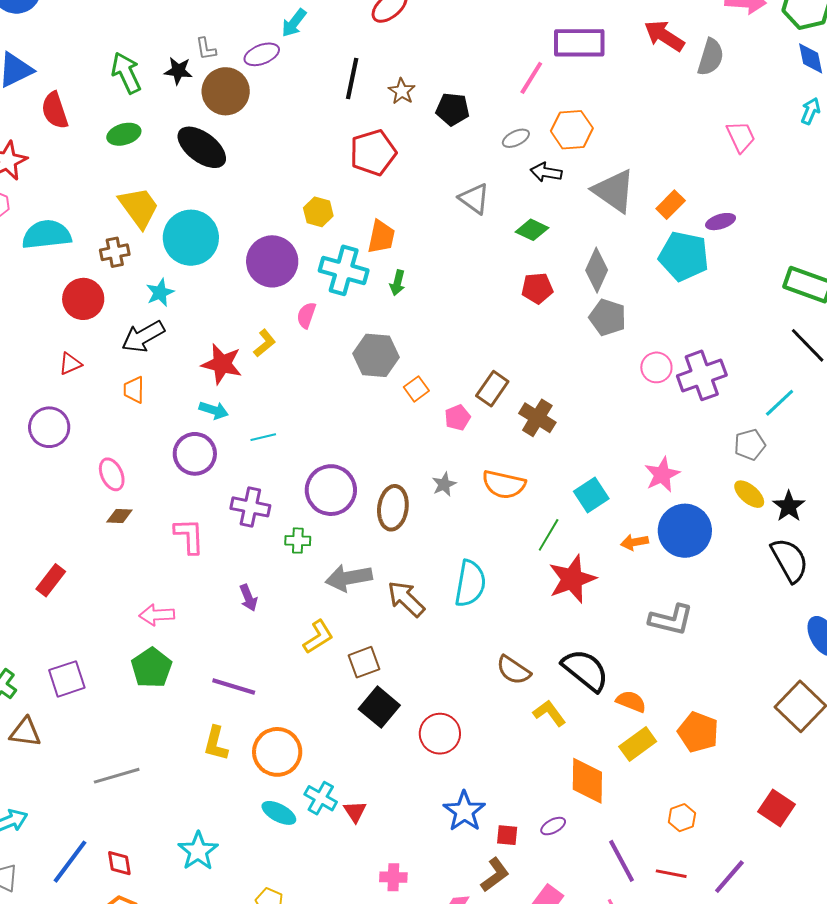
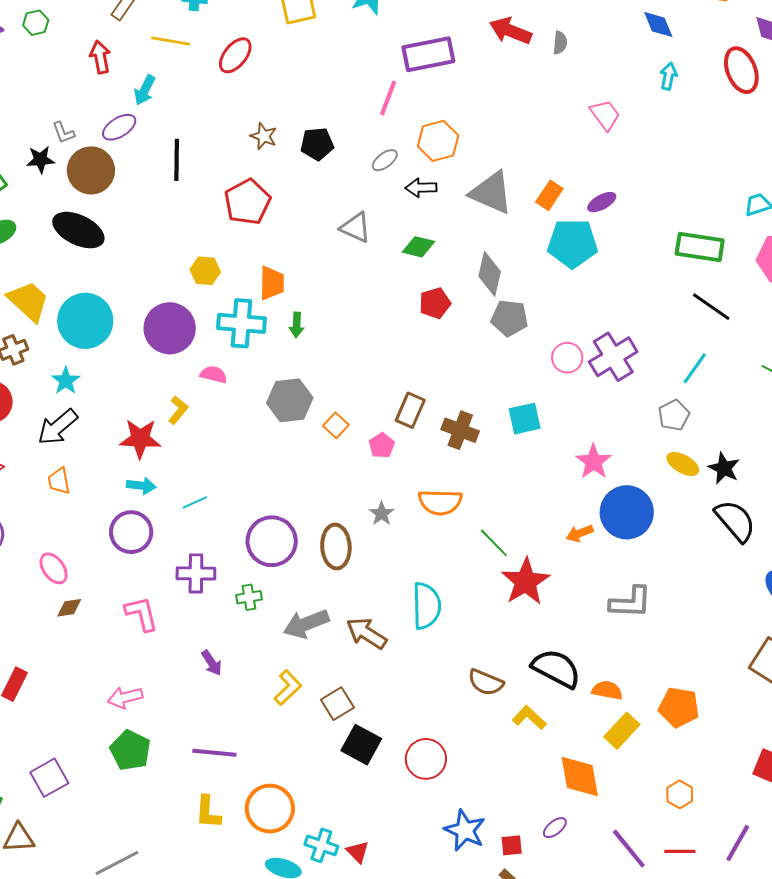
gray semicircle: (711, 57) -> (560, 43), size x0.6
black line: (352, 78) -> (177, 160), moved
pink semicircle: (306, 315) -> (214, 375), turned 96
cyan square: (591, 495) -> (525, 419), moved, turned 32
green line: (549, 535) -> (494, 543), turned -64

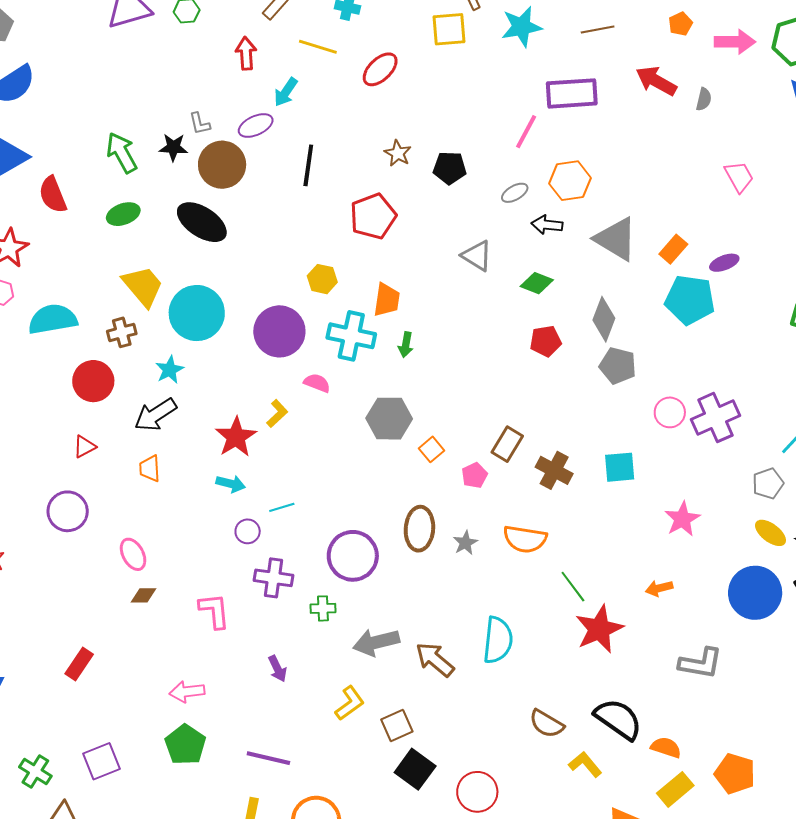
red star: (140, 439) -> (236, 437), turned 30
blue circle: (627, 512) -> (755, 593), moved
purple circle: (131, 532) -> (248, 531), moved, size x0.6
brown ellipse: (336, 547) -> (419, 529), moved

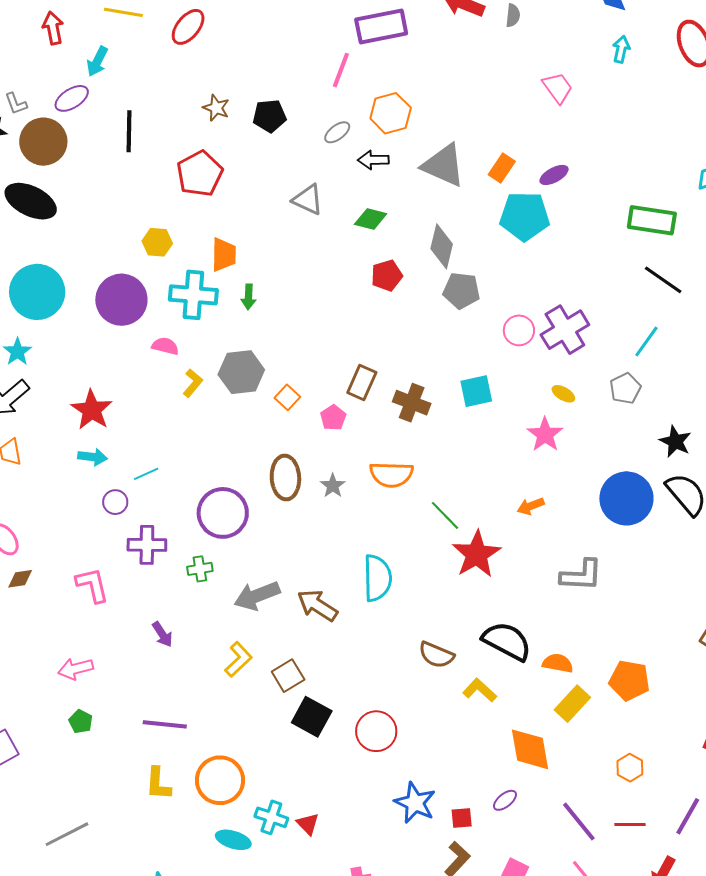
yellow L-shape: (277, 414) -> (193, 383), moved
yellow ellipse: (770, 533) -> (563, 394), moved, size x0.7
green pentagon: (185, 745) -> (81, 722), size x0.6

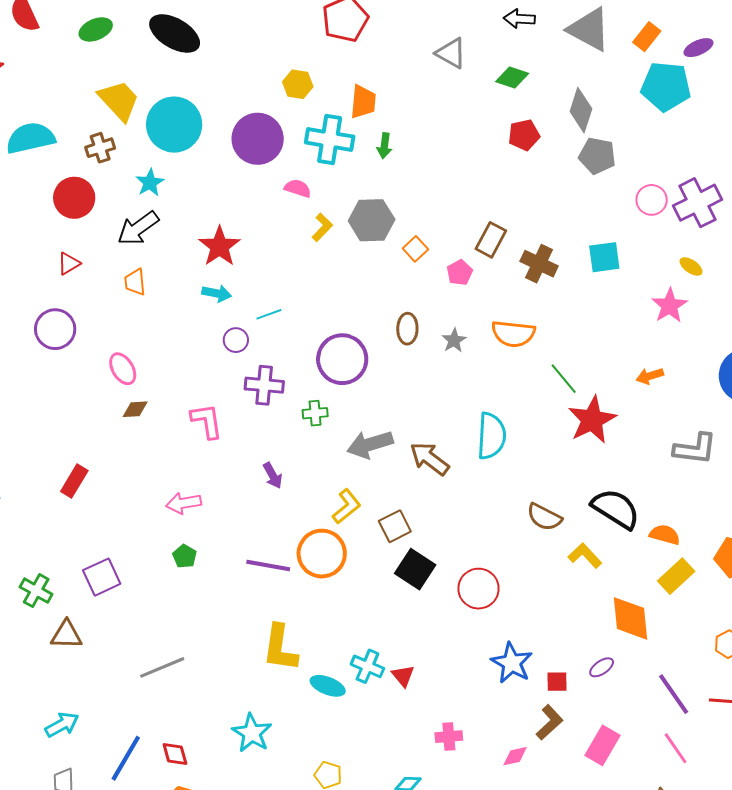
brown ellipse: (285, 478) -> (407, 329), size x0.7
orange circle: (220, 780) -> (322, 554), moved
yellow L-shape: (158, 784) -> (280, 648), moved, size x1.4

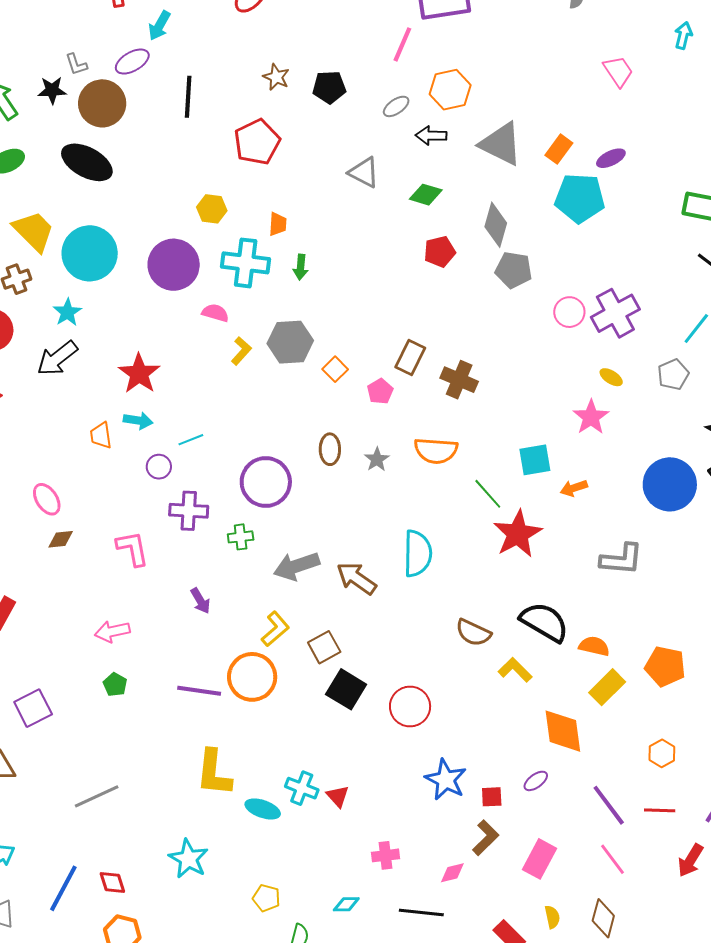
orange trapezoid: (363, 102) -> (278, 224), size x0.7
cyan square: (604, 257) -> (535, 460), moved
orange trapezoid: (135, 282) -> (101, 435), moved

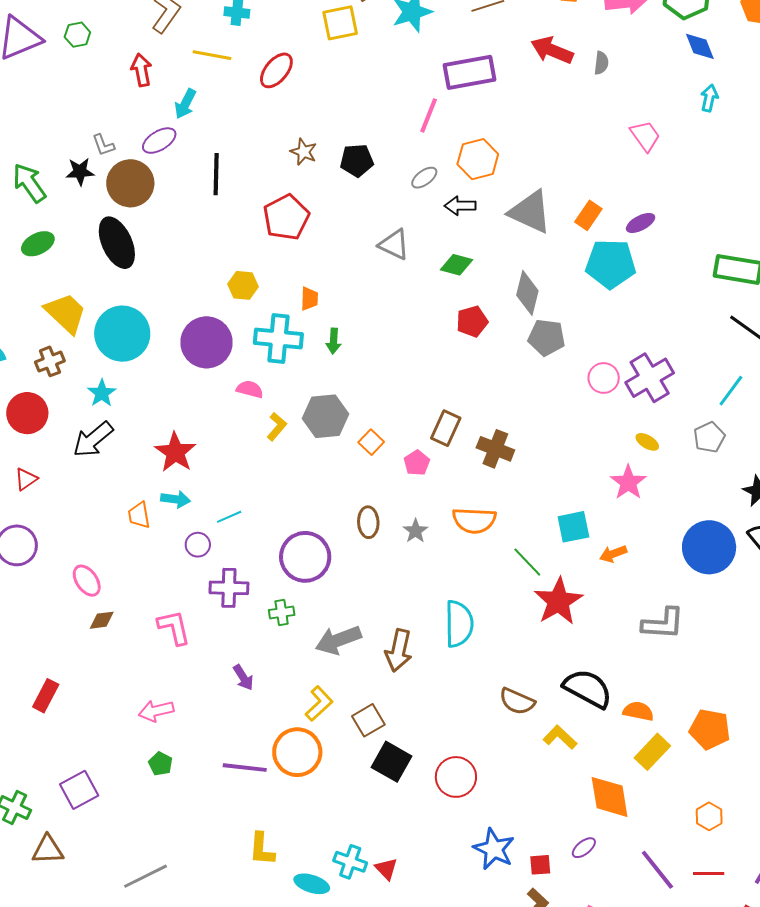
black ellipse: (87, 162) -> (117, 243), turned 39
brown arrow: (356, 578) -> (399, 650), turned -111
yellow L-shape: (214, 773) -> (262, 849), size x0.7

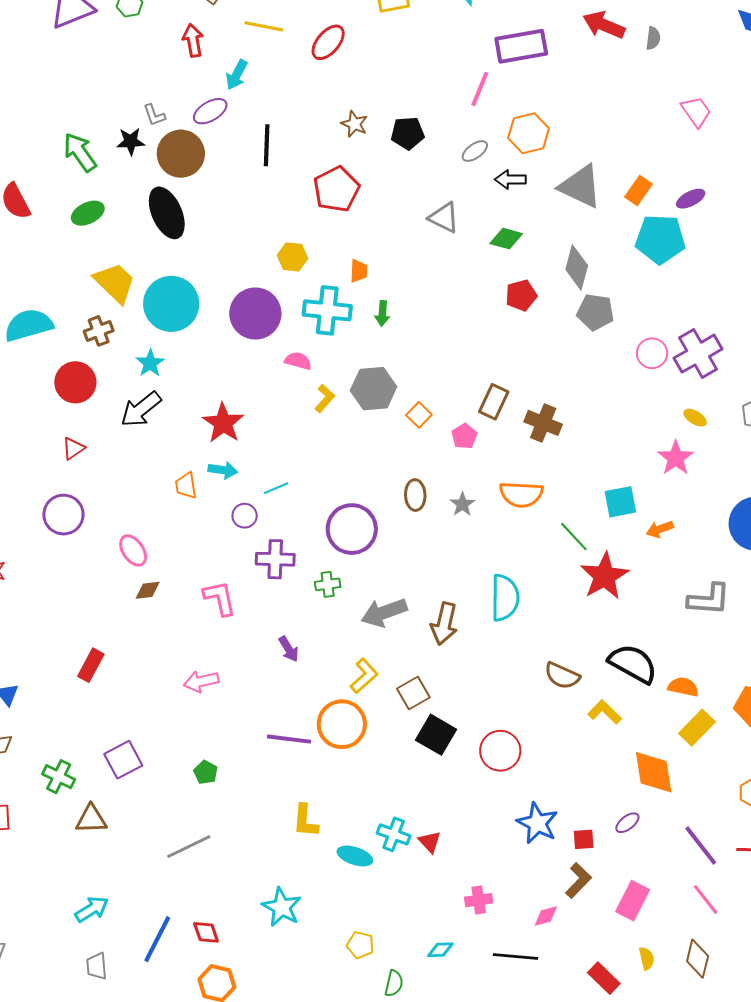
green pentagon: (161, 764) -> (206, 772), moved

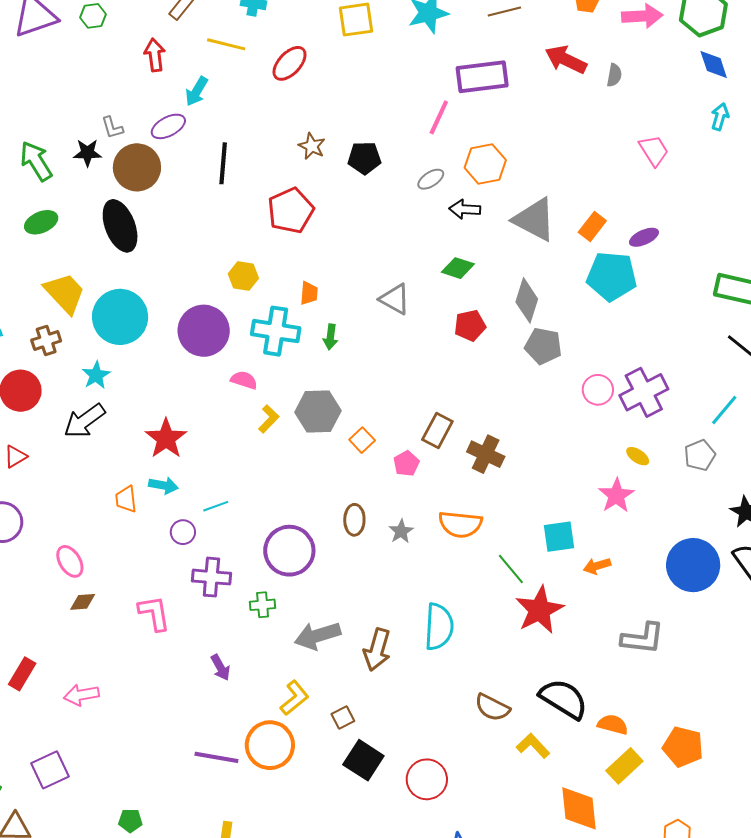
gray triangle: (444, 218) -> (395, 299), moved
pink arrow: (201, 681) -> (81, 695), moved
brown square: (413, 693) -> (343, 718), size x0.7
green pentagon: (206, 772) -> (130, 821), moved, turned -30

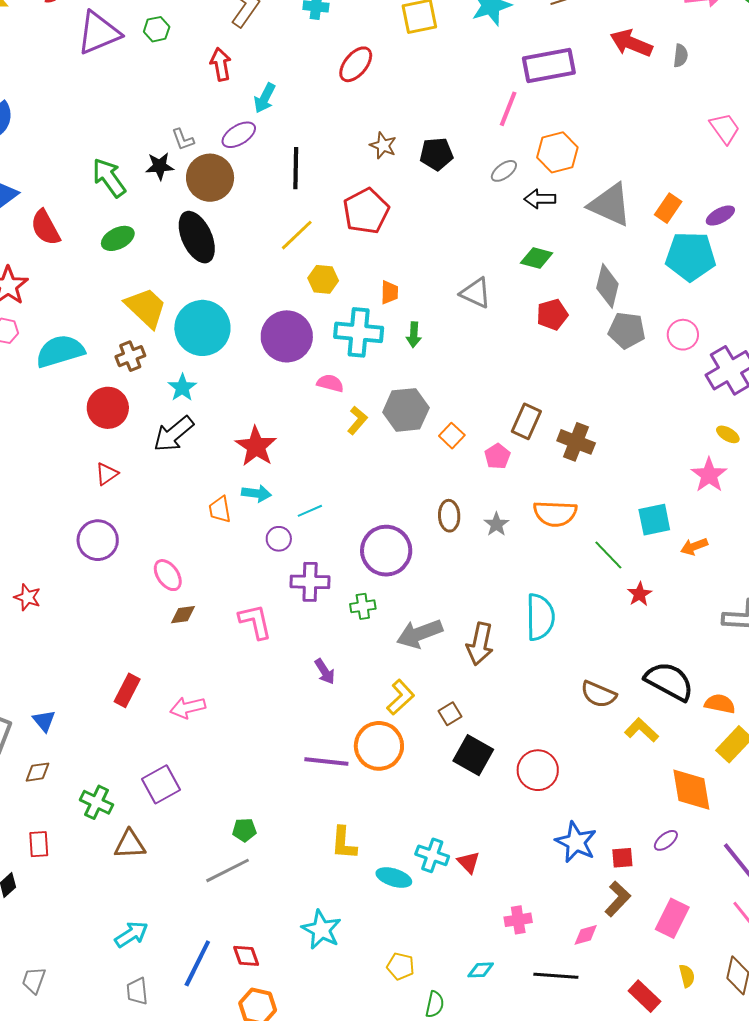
yellow line: (226, 44) -> (297, 235), moved, turned -54
pink circle: (598, 390) -> (683, 335), moved
red star: (540, 610) -> (640, 594), size x0.5

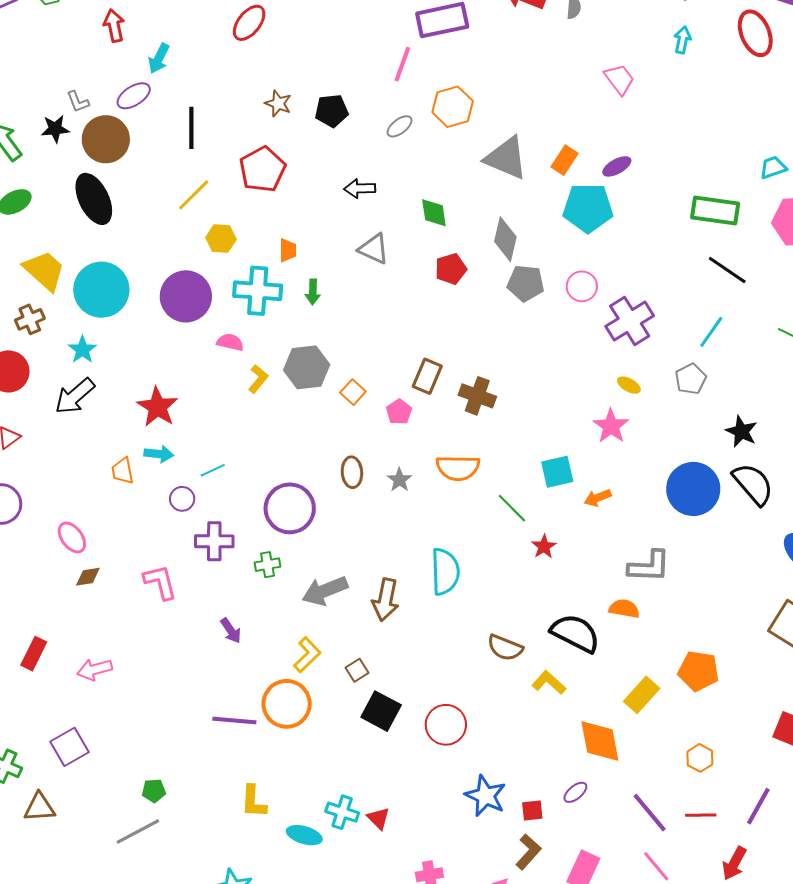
black arrow: (540, 199) -> (360, 188), moved
green diamond: (537, 258) -> (434, 213), turned 68
orange semicircle: (720, 704) -> (624, 609), moved

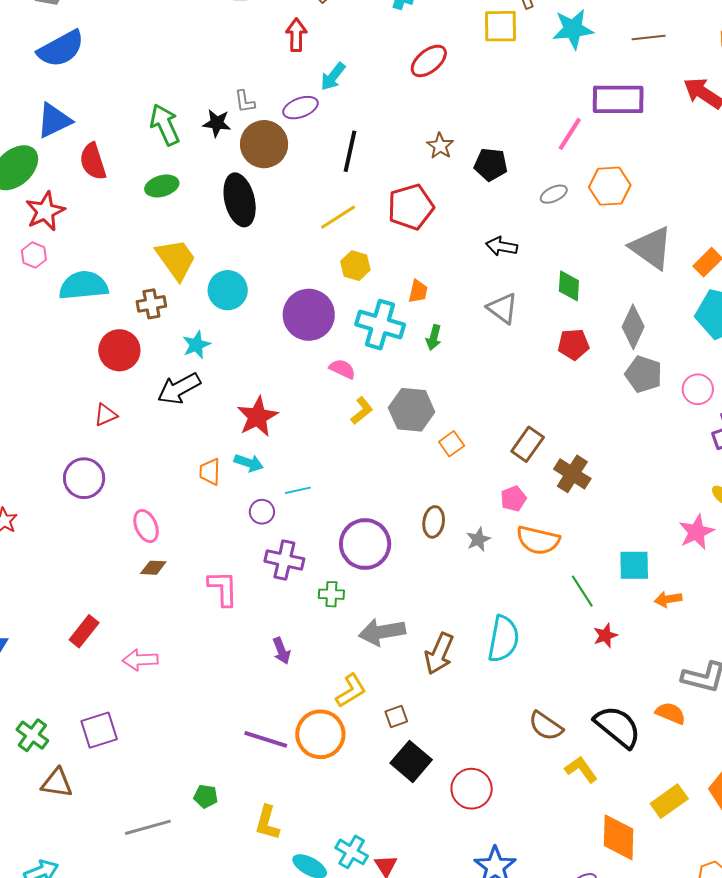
cyan circle: (101, 290) -> (228, 290), size x0.7
pink pentagon: (399, 412) -> (513, 499), moved
green pentagon: (154, 791) -> (206, 796), moved

